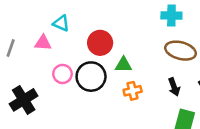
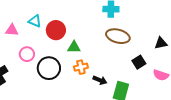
cyan triangle: (61, 23) -> (35, 21), moved
black circle: (91, 77) -> (49, 68), moved
black arrow: (174, 87) -> (100, 80), moved, turned -48

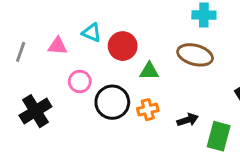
brown ellipse: (118, 36) -> (195, 55), moved
orange cross: (81, 67) -> (148, 110), moved
black arrow: (100, 80) -> (188, 120), turned -40

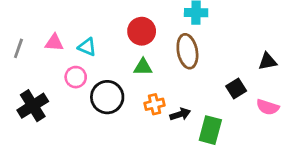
cyan triangle: (92, 33) -> (87, 47), moved
red circle: (123, 46) -> (142, 31), moved
brown ellipse: (195, 55) -> (187, 51), turned 64
orange cross: (148, 110) -> (154, 104), moved

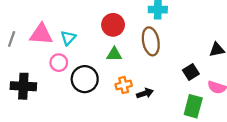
pink triangle: (54, 43) -> (41, 34), size x1.5
cyan triangle: (87, 47) -> (68, 38), turned 49
black cross: (33, 106) -> (23, 86), turned 35
green rectangle: (210, 130) -> (193, 106), moved

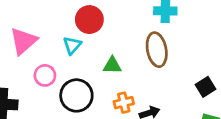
red circle: (113, 25) -> (89, 20), moved
pink triangle: (41, 34) -> (23, 41), turned -45
cyan triangle: (68, 38) -> (72, 45), moved

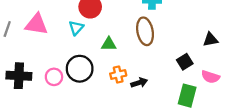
pink triangle: (23, 41) -> (36, 24), turned 50
pink circle: (45, 75) -> (54, 77), moved

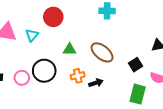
cyan triangle: (76, 28) -> (32, 35), moved
brown ellipse: (145, 31) -> (102, 52), moved, turned -40

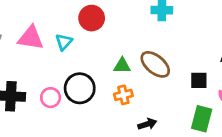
green triangle: (70, 49) -> (122, 66), moved
black square: (136, 65) -> (199, 80), turned 32
black arrow: (96, 83) -> (147, 124), moved

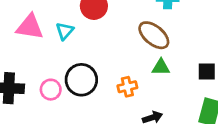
brown ellipse: (155, 64) -> (154, 35), moved
green triangle: (122, 66) -> (161, 67), moved

